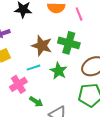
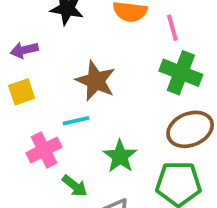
green cross: (69, 43) -> (181, 73), moved
green star: (59, 71) -> (120, 156), moved

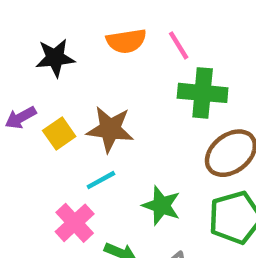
yellow square: (22, 92) -> (59, 133), moved

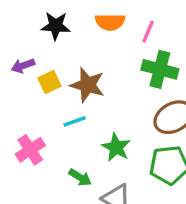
pink line: (179, 45) -> (148, 32), turned 45
pink cross: (75, 223) -> (30, 150), moved

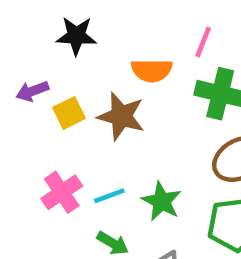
orange semicircle: (110, 22) -> (152, 70), moved
cyan line: (75, 121) -> (109, 196), moved
pink cross: (30, 150) -> (62, 192), moved

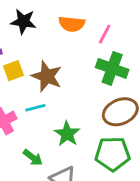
orange semicircle: (152, 70) -> (72, 24), moved
cyan line: (109, 196) -> (35, 108), moved

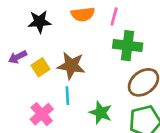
cyan line: (35, 108) -> (67, 96), turned -66

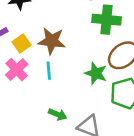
green star: (101, 113) -> (96, 73), moved
pink cross: (42, 114) -> (17, 70), moved

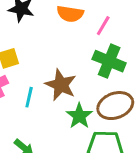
brown star: (52, 41) -> (61, 85), moved

